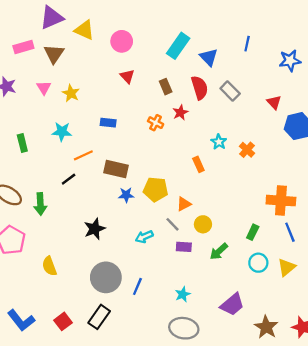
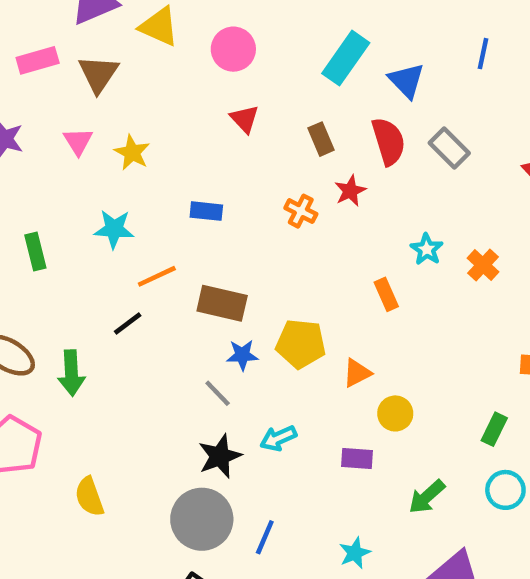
gray line: (172, 224) -> (218, 393), moved
black star: (95, 229) -> (220, 456), moved
green arrow: (219, 251) -> (427, 497), moved

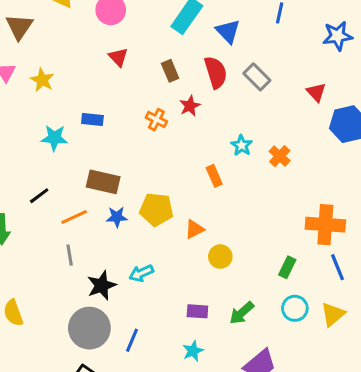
cyan star: (114, 229) -> (54, 138), moved
orange line: (157, 276) -> (74, 217), moved
gray line: (218, 393) -> (70, 255), moved, turned 35
purple rectangle: (357, 458) -> (197, 311), moved

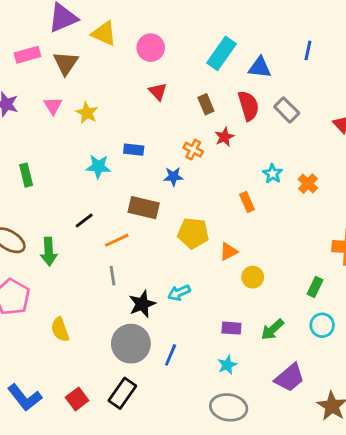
blue triangle: (228, 31) -> (260, 67), turned -40
blue star: (117, 217) -> (173, 177), moved

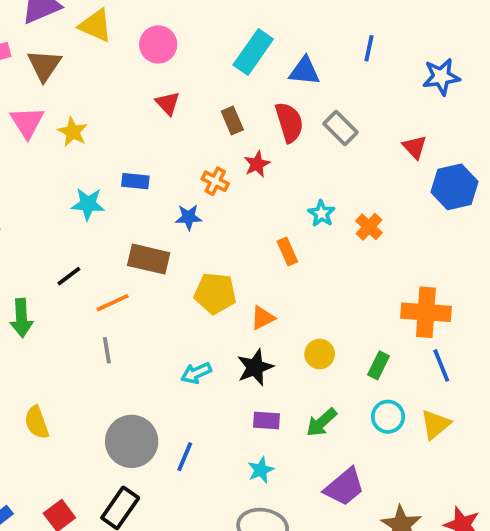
pink triangle: (53, 106) -> (27, 122), size x1.4
yellow circle: (253, 277) -> (320, 354), moved
black star: (142, 304) -> (255, 367), moved

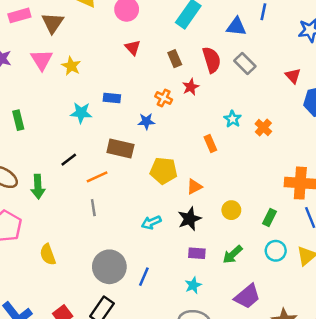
blue triangle: (304, 71) -> (236, 27), moved

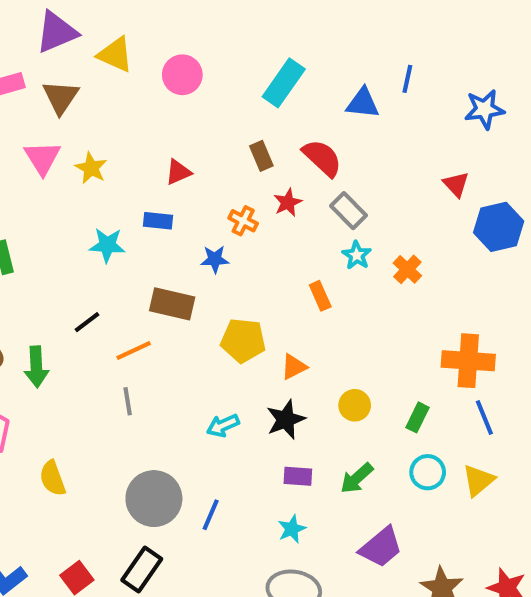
red triangle: (133, 47) -> (178, 172), moved, turned 49
red semicircle: (212, 60) -> (322, 158), turned -30
gray rectangle: (245, 64) -> (349, 211), moved

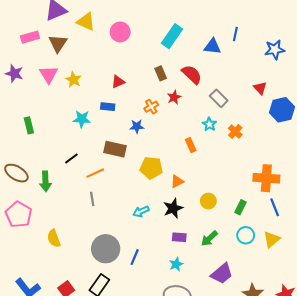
gray rectangle: (349, 211) -> (219, 98), moved
orange cross: (243, 221) -> (151, 107), turned 32

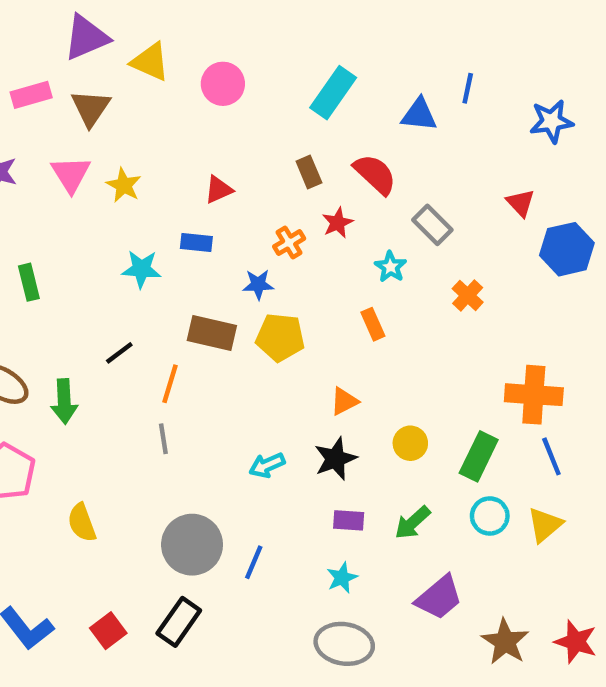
cyan star: (209, 124) -> (390, 267), moved
yellow pentagon: (151, 168) -> (280, 337), moved
orange line: (95, 173) -> (170, 384), turned -48
green rectangle: (240, 207) -> (479, 456), size x1.5

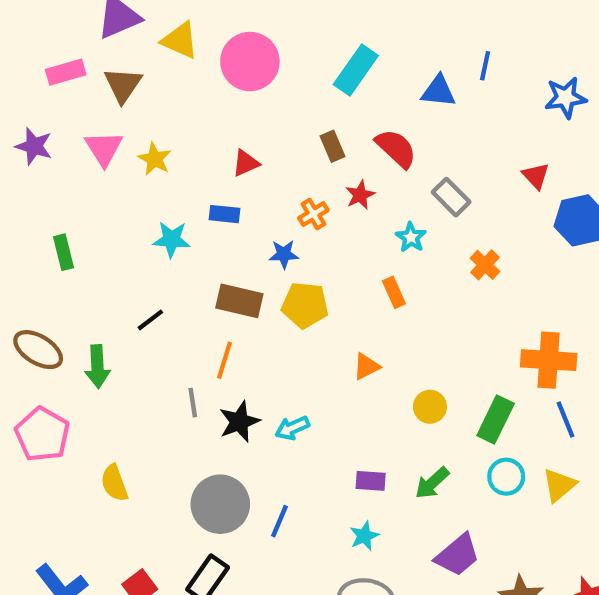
pink circle: (223, 84) -> (250, 62), size x1.4
orange line: (170, 384) -> (225, 360), moved
black star: (335, 459) -> (239, 422), moved

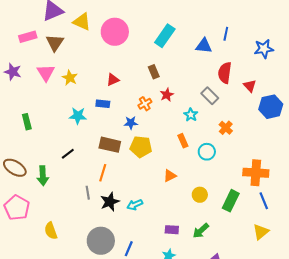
red semicircle: (396, 148) -> (225, 73), moved, turned -125
cyan circle: (506, 477) -> (207, 152), moved

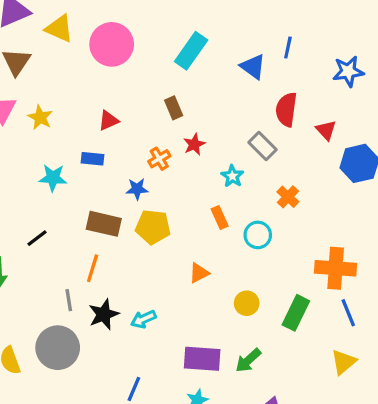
blue triangle: (204, 46) -> (253, 67), turned 30
purple rectangle: (172, 230) -> (202, 359), size x1.6
gray circle: (101, 241) -> (58, 348), moved

